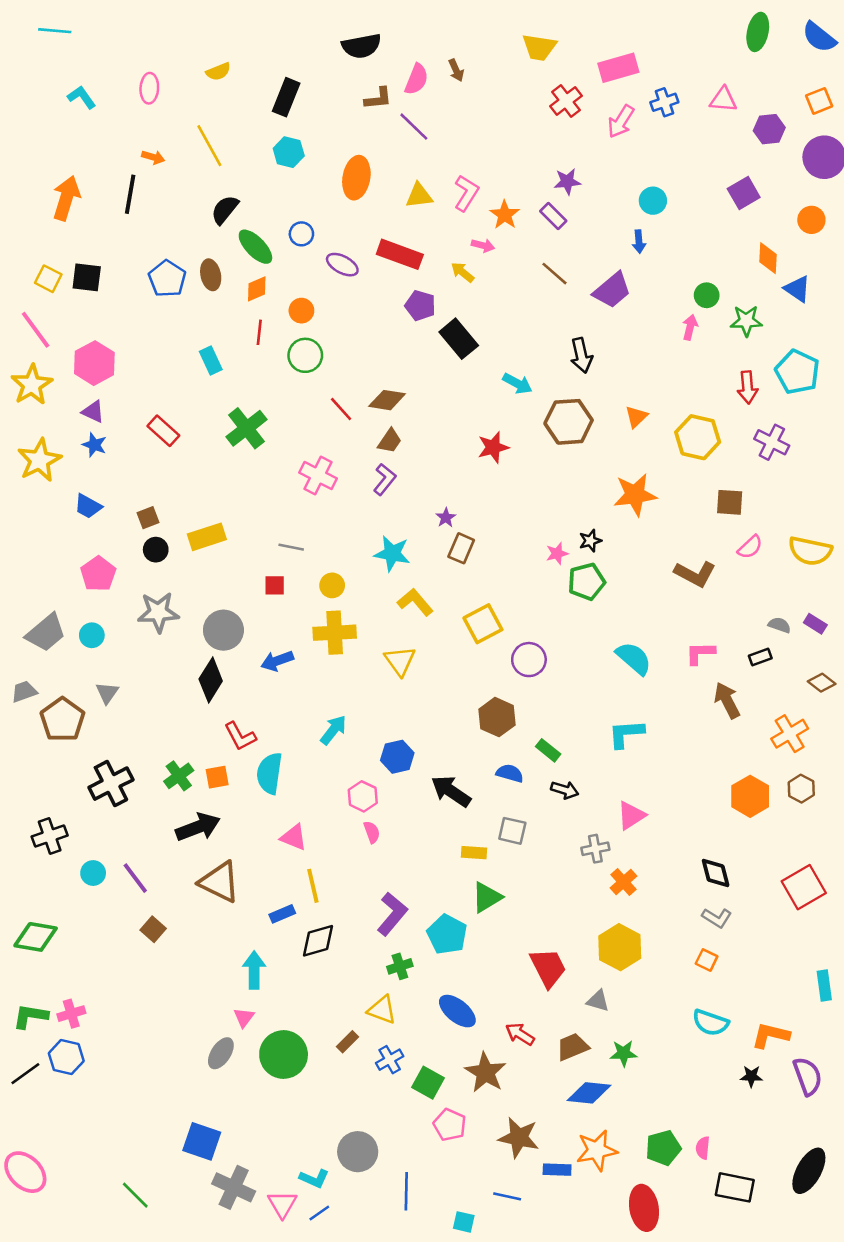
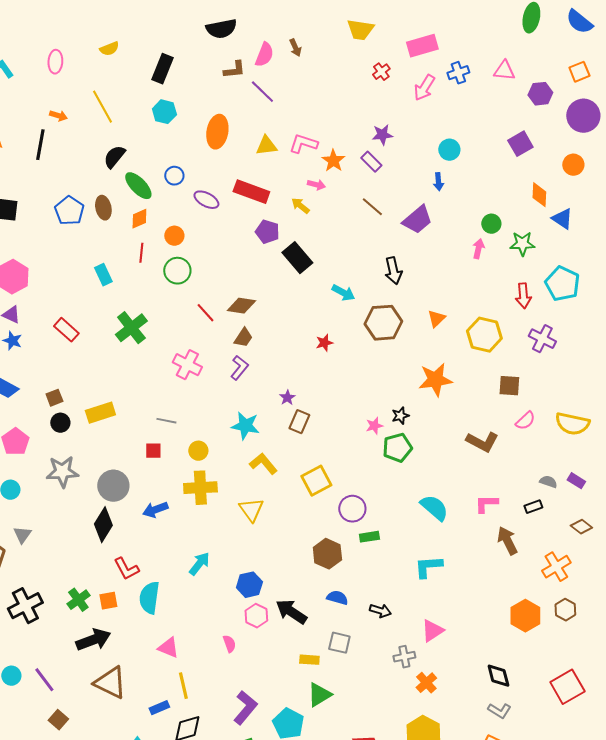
red cross: (566, 101) -> (381, 72), size x0.7
pink L-shape: (466, 193) -> (303, 144), turned -104
red star: (493, 447) -> (324, 343), size x0.7
green rectangle: (548, 750) -> (369, 537), moved, turned -48
pink hexagon: (363, 796) -> (256, 616), moved

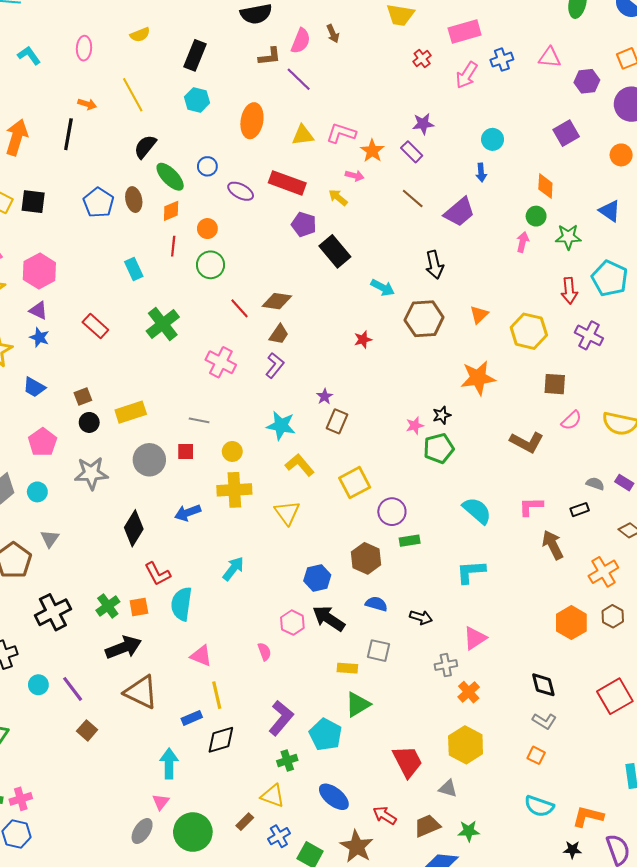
orange diamond: (539, 195) -> (545, 186), moved
gray circle: (113, 486) -> (149, 460), moved
blue hexagon: (249, 585) -> (317, 578), moved

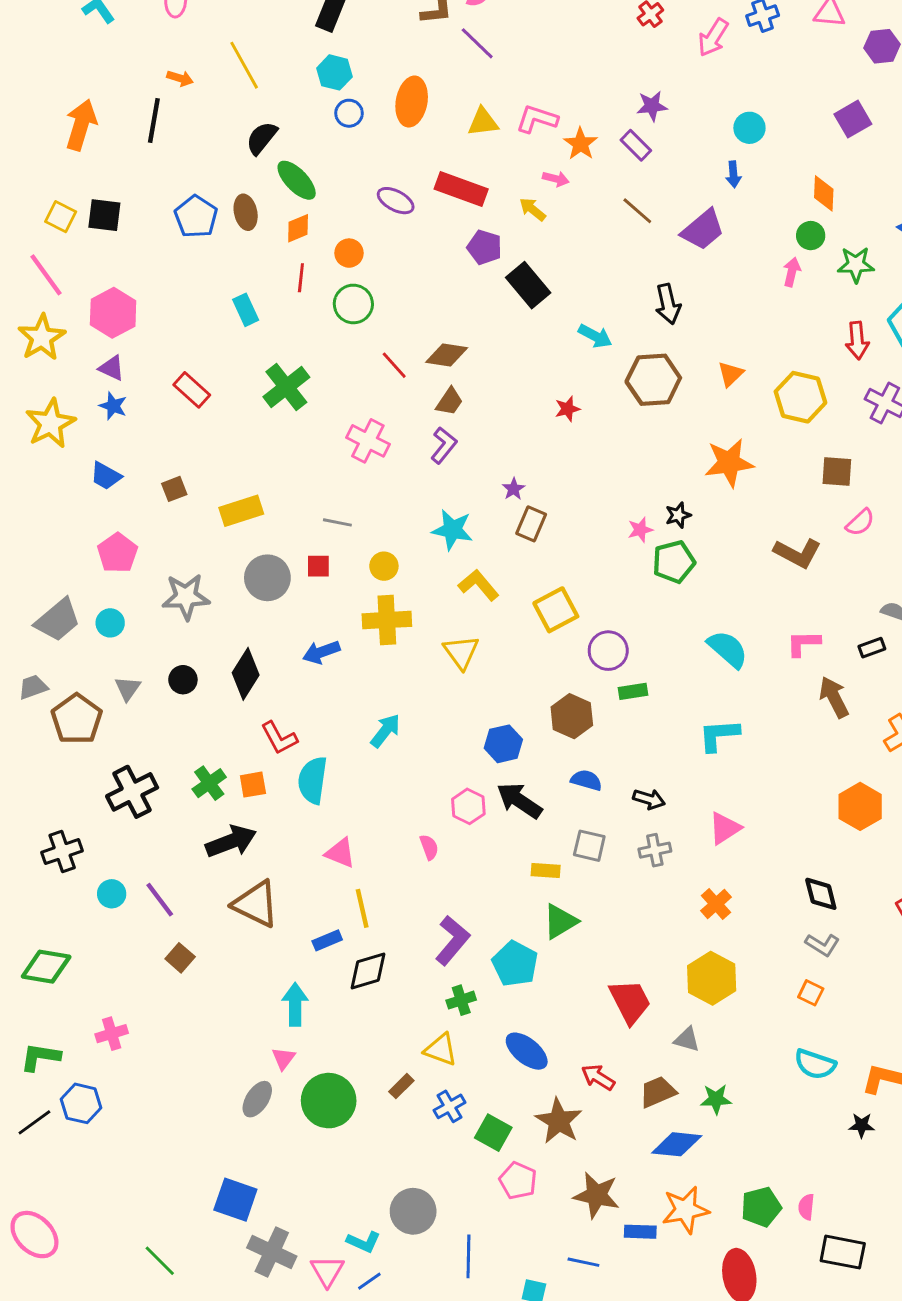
blue circle: (207, 166) -> (349, 113), moved
black circle: (89, 422) -> (183, 680), moved
gray cross: (446, 665) -> (655, 850), moved
pink cross: (21, 799) -> (112, 1034), moved

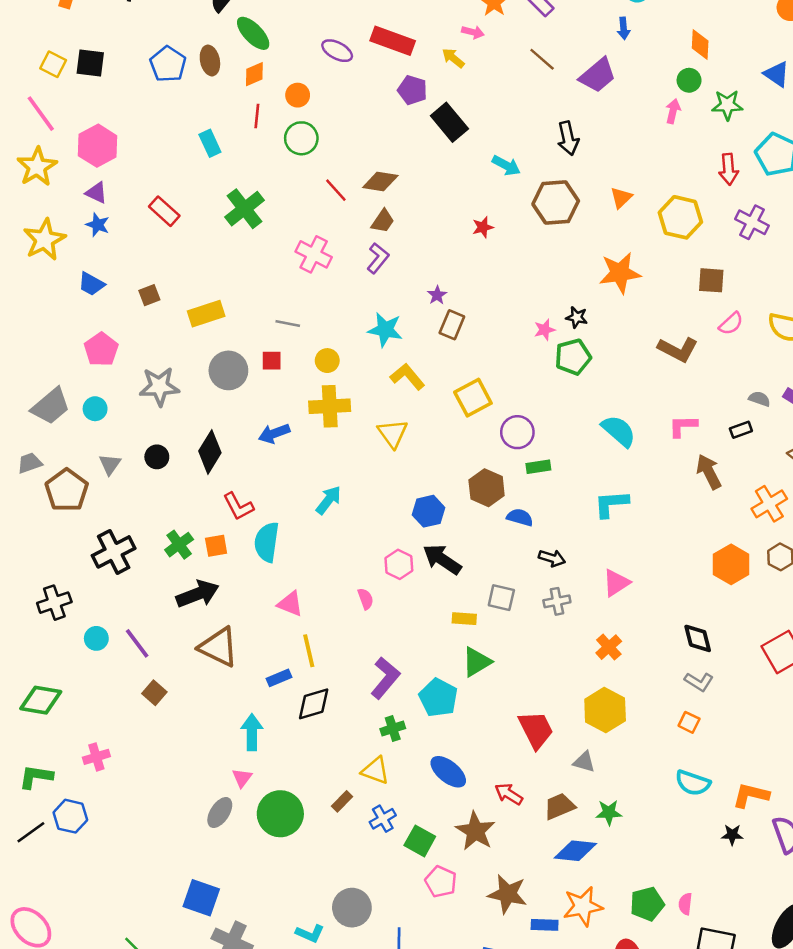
black star: (678, 515) -> (577, 317), turned 30
blue semicircle: (586, 780) -> (520, 517), moved

